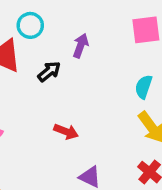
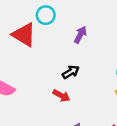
black arrow: (49, 71) -> (71, 72), moved

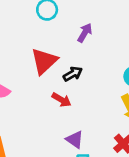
red triangle: (24, 35) -> (44, 61), moved, turned 44

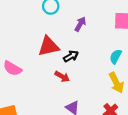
red triangle: (44, 61) -> (49, 46), turned 30

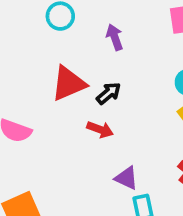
purple arrow: (80, 24) -> (115, 37), turned -40

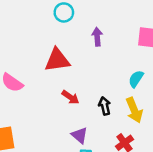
black arrow: (109, 93) -> (105, 106), moved, turned -78

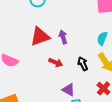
purple arrow: (97, 37) -> (63, 37), moved

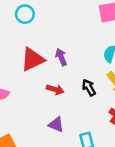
purple triangle: (68, 90) -> (56, 125), moved

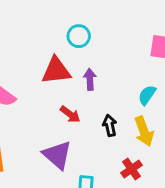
cyan circle: (25, 14) -> (79, 36), moved
purple triangle: (56, 125) -> (57, 155), size x1.5

